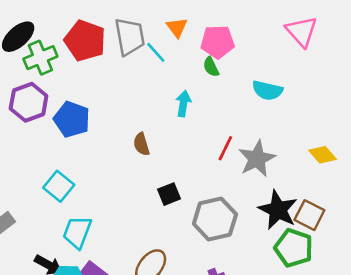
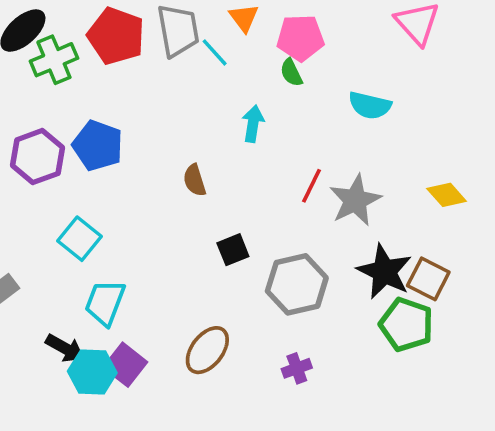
purple hexagon: (29, 102) -> (38, 157), moved

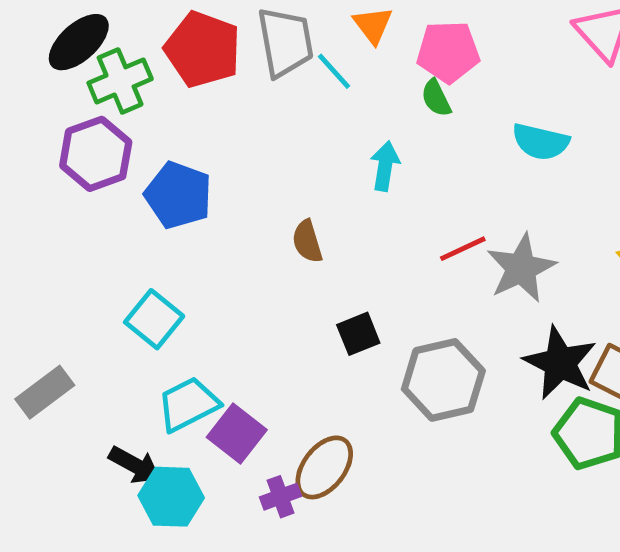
purple hexagon: (38, 157) -> (96, 154), moved
red line: (311, 186) -> (463, 249), turned 39
cyan trapezoid: (105, 303) -> (188, 404), turned 42
purple square: (125, 365) -> (237, 433), moved
purple cross: (297, 368) -> (280, 497), moved

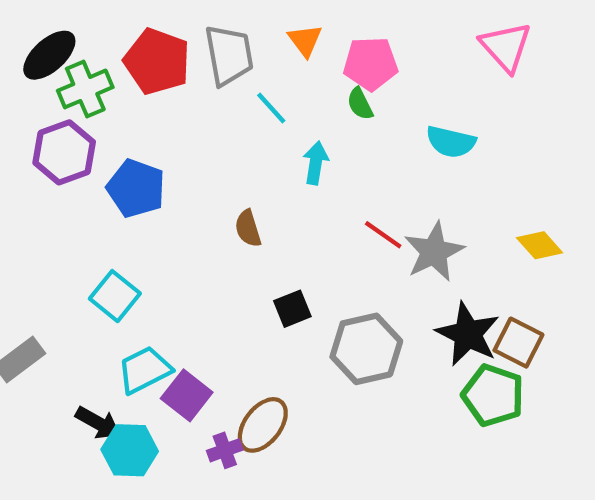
cyan line: (334, 71) -> (271, 108), moved
red line: (463, 249) -> (383, 235), turned 60

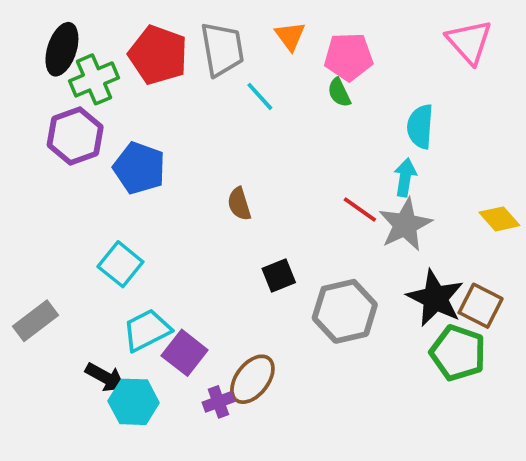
black ellipse: (49, 55) -> (62, 49), turned -30
cyan semicircle: (451, 142) -> (420, 127), turned 81
cyan arrow: (316, 163) -> (405, 177), moved

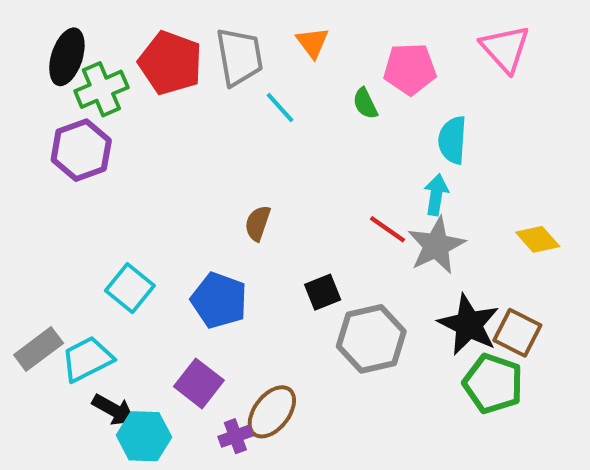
pink pentagon: (349, 57) -> (410, 69), moved
blue pentagon: (139, 168) -> (219, 300), moved
brown semicircle: (239, 204) -> (258, 223), turned 36
black square: (279, 276) -> (323, 292), moved
cyan trapezoid: (147, 330) -> (87, 359), moved

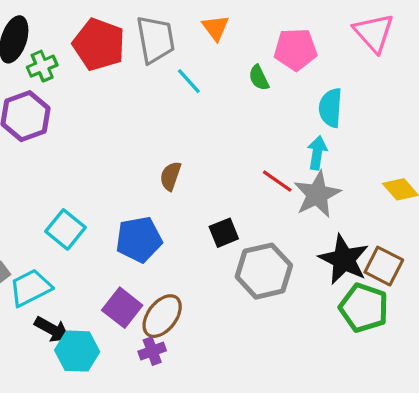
green cross: (101, 89) -> (42, 66), size x0.7
blue pentagon: (219, 300) -> (139, 239), turned -30
brown ellipse: (272, 412) -> (162, 316), moved

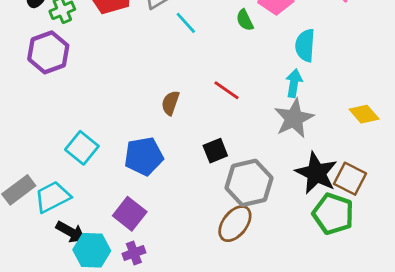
red line: (277, 181) -> (227, 90), moved
brown ellipse: (162, 316) -> (235, 224), moved
purple cross: (152, 351) -> (134, 253), moved

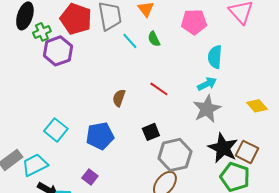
green semicircle: (245, 20) -> (154, 39), moved
purple hexagon: (48, 52) -> (58, 51), moved
cyan arrow: (294, 83) -> (207, 84), turned 54
purple square: (130, 214) -> (90, 177), size x0.7

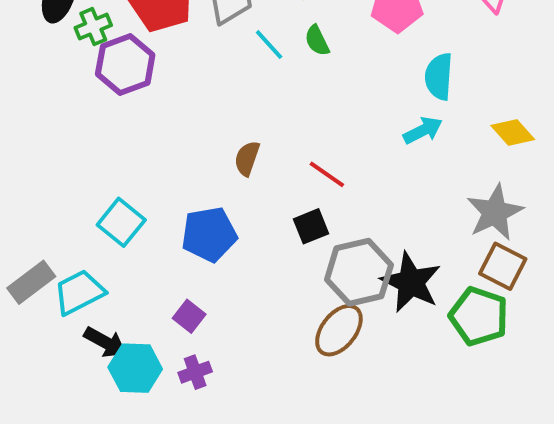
red line: (159, 89) -> (327, 174), moved
yellow diamond: (257, 106) -> (513, 132), moved
gray star: (207, 109) -> (495, 212), moved
black star: (223, 148) -> (411, 282), moved

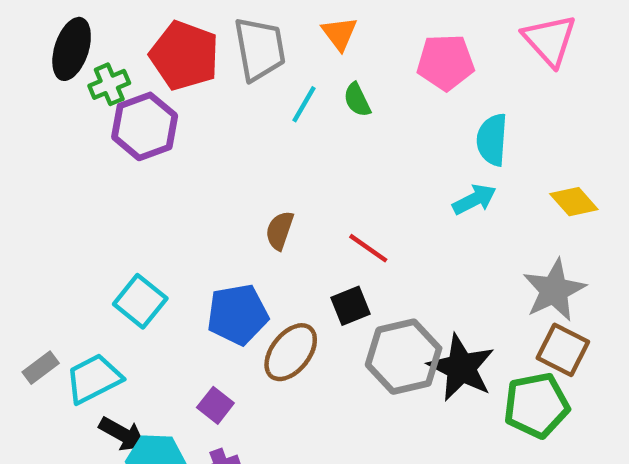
cyan line: (269, 45) -> (304, 104), turned 72
gray rectangle: (31, 282) -> (41, 368), size x0.7
green pentagon: (479, 316) -> (536, 405), turned -30
brown ellipse: (339, 330) -> (291, 352), moved

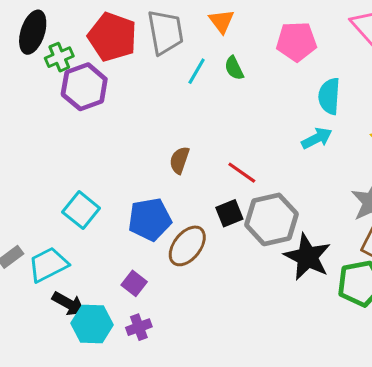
gray hexagon: (404, 357) -> (272, 219), moved

